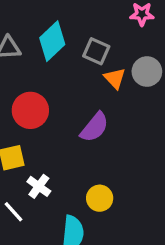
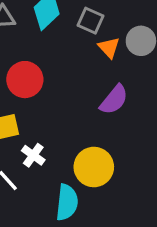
purple semicircle: (95, 127) -> (114, 100), moved
yellow circle: (100, 198) -> (94, 167), size x1.5

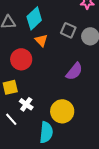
gray square: (90, 21) -> (68, 30), moved
orange triangle: (109, 48) -> (41, 40), moved

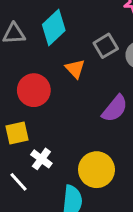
gray square: (68, 30) -> (106, 46), turned 35
orange triangle: (41, 40) -> (75, 69), moved

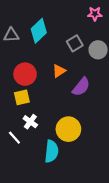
orange triangle: (75, 69) -> (59, 71), moved, turned 40
yellow square: (17, 133) -> (22, 97), moved

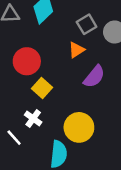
orange triangle: (59, 71) -> (76, 50), moved
yellow square: (22, 97) -> (42, 88), moved, turned -35

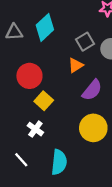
yellow circle: (79, 127) -> (93, 128), moved
white line: (14, 138) -> (21, 160), moved

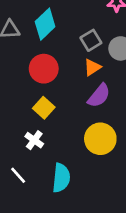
orange triangle: (76, 65) -> (92, 67), moved
red circle: (29, 76) -> (44, 69), moved

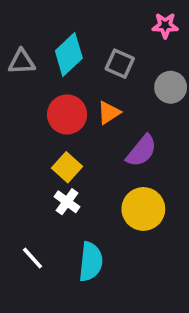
gray square: (91, 40) -> (120, 64), moved, turned -35
orange triangle: (92, 67) -> (109, 113), moved
white cross: (34, 140) -> (67, 202), moved

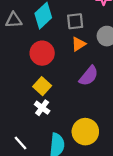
gray square: (120, 64) -> (75, 21), turned -30
orange triangle: (109, 113) -> (79, 44), moved
yellow circle: (143, 209) -> (85, 132), moved

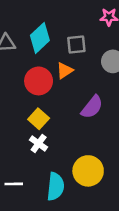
orange triangle: (79, 44) -> (65, 71), moved
white line: (20, 143) -> (14, 184), turned -49

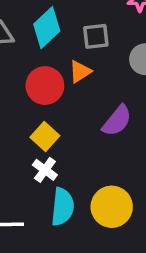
cyan semicircle: (56, 187) -> (62, 207), moved

